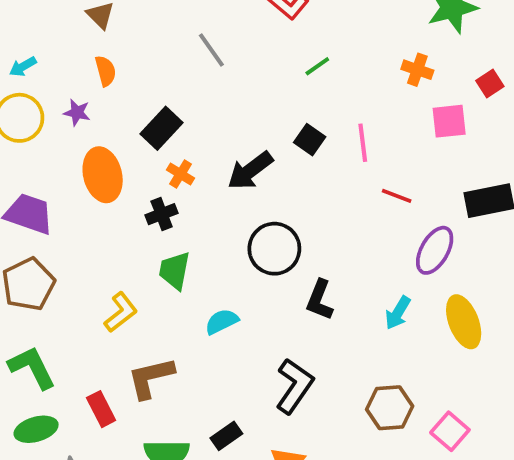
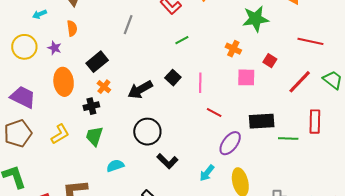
gray line: (211, 50) -> (128, 25), turned 48
cyan arrow: (23, 67) -> (39, 14), moved
red square: (490, 83) -> (270, 61), turned -32
black L-shape: (320, 300) -> (167, 161), turned -75
yellow L-shape: (121, 312) -> (60, 134), moved

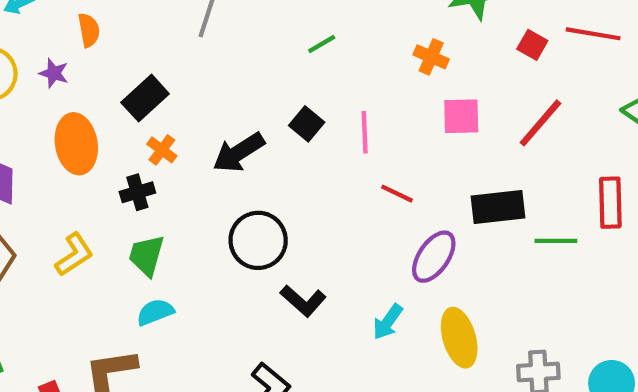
red square: (270, 61) -> (532, 45), moved
red line: (300, 82) -> (540, 123), moved
cyan semicircle: (115, 166) -> (155, 312), moved

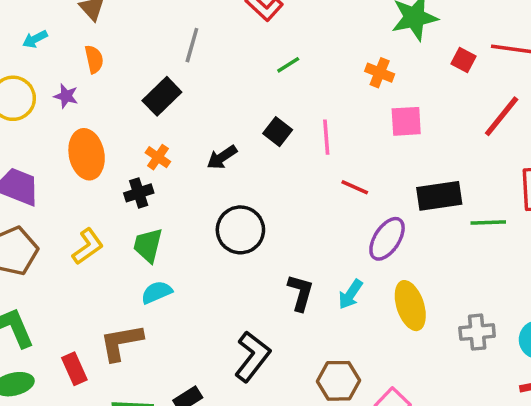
black rectangle: (145, 98) -> (162, 96), moved
red line: (540, 123) -> (502, 116), moved
black arrow: (239, 153) -> (222, 157), size x0.7
black L-shape: (303, 301) -> (301, 293), moved, turned -114

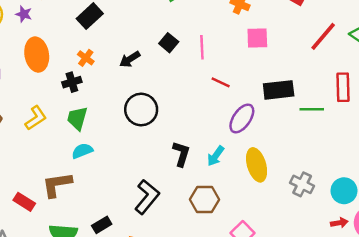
gray cross: (477, 332) -> (302, 184), turned 30
red rectangle: (74, 369) -> (24, 202), turned -35
brown hexagon: (339, 381) -> (204, 200), moved

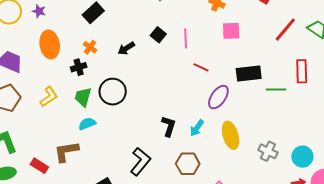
black circle: (141, 110) -> (113, 92), moved

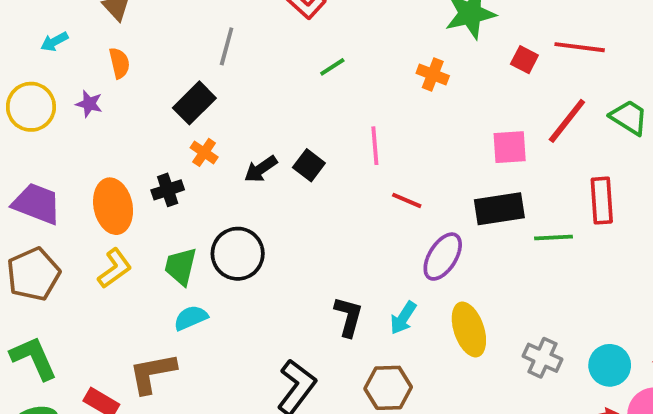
pink square: (231, 31) -> (510, 147), moved
black square: (158, 35) -> (309, 165), moved
orange ellipse: (50, 44) -> (113, 206), moved
orange cross: (90, 47) -> (204, 152), moved
black cross: (79, 67) -> (168, 190), moved

